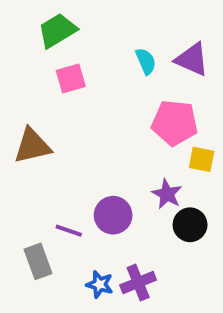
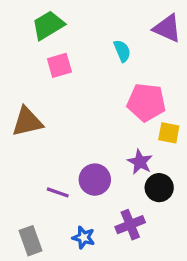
purple triangle: (192, 59) -> (167, 28), moved
gray rectangle: (38, 261) -> (30, 241), moved
purple cross: (138, 283) -> (130, 225), moved

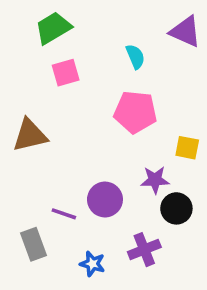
pink pentagon: (146, 102) -> (135, 112), moved
purple star: (140, 162) -> (155, 180), turned -30
gray rectangle: (30, 241) -> (33, 244), moved

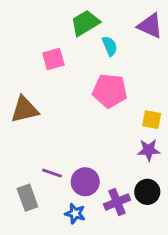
green trapezoid: (53, 28) -> (85, 23), moved
purple star: (155, 180) -> (149, 150), moved
purple circle: (105, 200) -> (85, 182), moved
black circle: (176, 208) -> (147, 192), moved

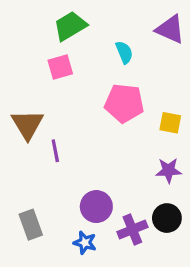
green trapezoid: (85, 23) -> (70, 26), moved
brown triangle: (25, 110) -> (27, 124), turned -48
yellow square: (152, 120) -> (170, 123), moved
purple line: (52, 173) -> (55, 151), moved, turned 60

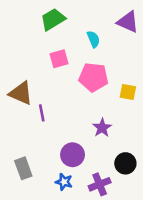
pink square: (60, 67) -> (59, 59), moved
brown triangle: (27, 124) -> (21, 93), turned -35
purple star: (169, 170) -> (102, 128), moved, turned -30
purple cross: (132, 229) -> (100, 184), moved

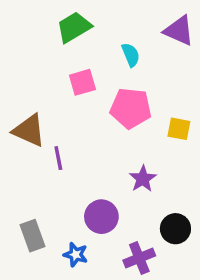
blue star: (64, 182) -> (76, 255), moved

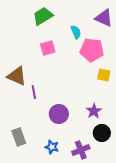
pink pentagon: (131, 108) -> (92, 50), moved
purple star: (143, 179) -> (94, 111), moved
purple circle: (101, 217) -> (59, 114), moved
blue star: (76, 255) -> (52, 147), moved

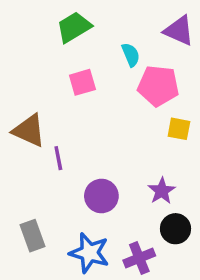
blue star: (52, 147) -> (89, 253), size x1.6

